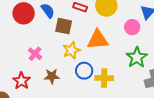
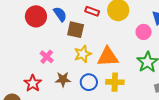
orange triangle: (98, 40) -> (108, 57), moved
blue circle: (84, 71) -> (89, 82), moved

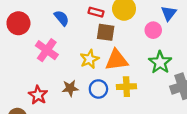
red circle: (36, 16) -> (18, 23), moved
brown square: (76, 30) -> (106, 32), moved
pink cross: (47, 57) -> (47, 50), moved, size x1.5

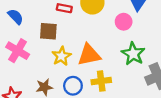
blue semicircle: (62, 18) -> (16, 17), moved
brown square: (106, 32) -> (48, 31), moved

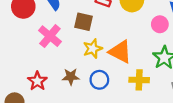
orange triangle: (89, 55) -> (120, 52), turned 30
yellow cross: (101, 81) -> (139, 80), moved

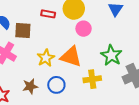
brown square: (84, 22) -> (23, 30), moved
pink circle: (160, 24) -> (84, 29), moved

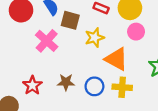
yellow star: (46, 58) -> (95, 38), moved
yellow cross: (92, 79) -> (122, 87), moved

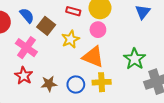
brown square: (70, 20) -> (46, 26), turned 30
pink circle: (136, 32) -> (98, 30), moved
red star: (32, 85) -> (24, 76), moved

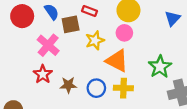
red rectangle: (73, 11) -> (89, 11), moved
brown square: (46, 26) -> (71, 24), turned 36

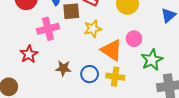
pink circle: (124, 33) -> (134, 39), moved
pink cross: (48, 45) -> (48, 29), turned 30
red star: (43, 74) -> (29, 54), moved

